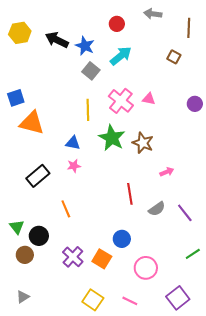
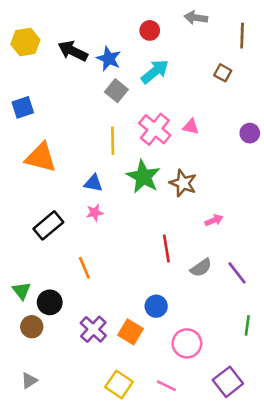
blue square: (16, 98) -> (23, 107), moved
green line: (193, 254) -> (247, 325), turned -49

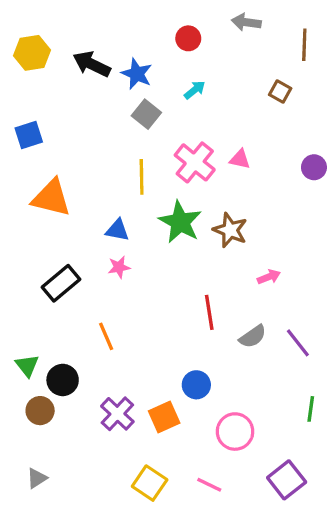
cyan arrow: (155, 72) -> (195, 90), size x0.6
orange square: (130, 332) -> (164, 417), turned 35

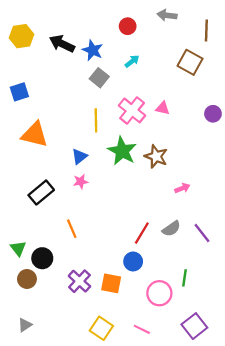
brown square: (280, 92) -> (190, 62), size x1.6
blue triangle: (117, 230) -> (79, 156), turned -49
red line: (209, 312) -> (142, 233), moved, turned 40
green line: (311, 409) -> (185, 278), moved
orange square: (164, 417) -> (111, 283), turned 35

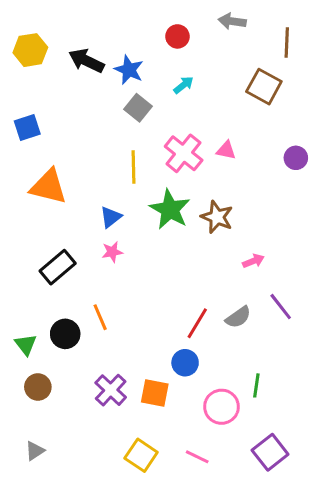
purple line: (202, 233) -> (281, 307), moved
black circle: (42, 258) -> (65, 334), moved

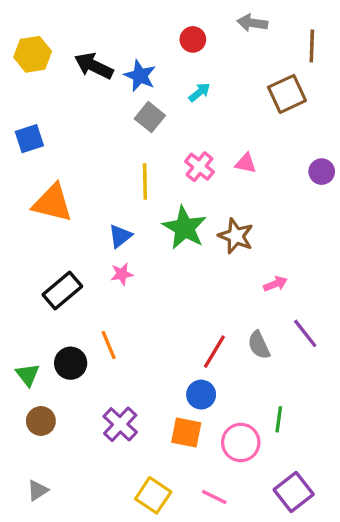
brown square: (264, 87) -> (287, 94), turned 36
pink cross: (184, 153) -> (199, 167), size x0.7
gray semicircle: (238, 317) -> (259, 345), turned 100
orange square: (155, 393) -> (186, 433), moved

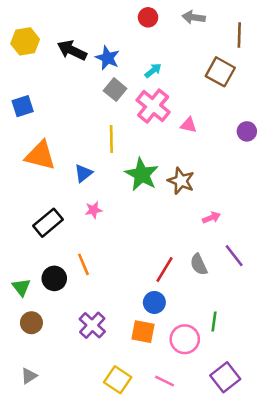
red circle: (193, 39) -> (148, 17), moved
brown square: (287, 94) -> (220, 72), turned -36
pink cross: (199, 167) -> (153, 106), moved, size x1.5
blue triangle: (120, 236) -> (83, 173), moved

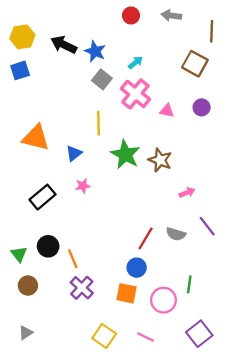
blue square: (23, 106) -> (20, 70), moved
purple circle: (247, 131) -> (202, 107), moved
orange line: (83, 264) -> (73, 259), moved
gray semicircle: (199, 264) -> (176, 234), turned -48

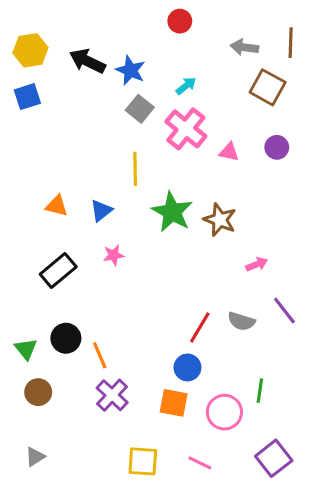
gray arrow: (171, 16) -> (244, 47), moved
orange triangle: (36, 138) -> (57, 206), moved, size x0.6
yellow square: (104, 336) -> (143, 461), turned -30

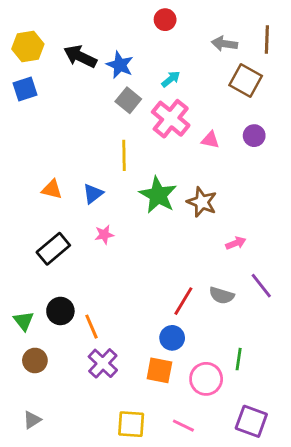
purple square: (274, 458) -> (251, 421), turned -32

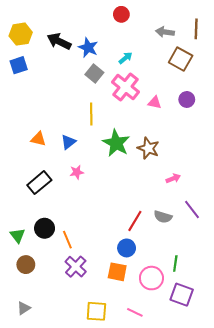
purple square: (251, 421) -> (182, 295), moved

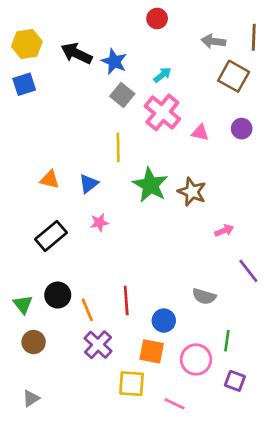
gray semicircle: (163, 217) -> (204, 296), moved
red line: (135, 221) -> (126, 300), moved, turned -35
purple square: (182, 295) -> (235, 381), size x0.7
yellow square: (96, 311) -> (132, 384), moved

